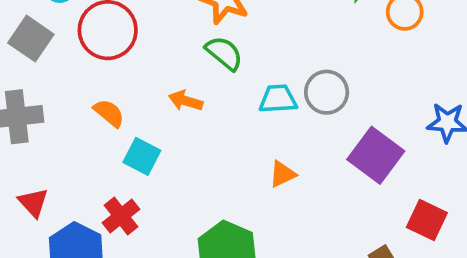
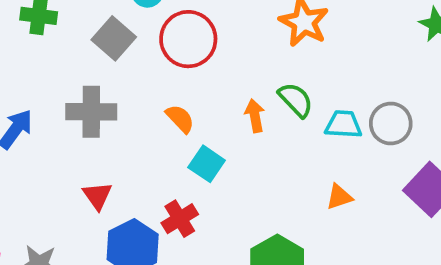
green semicircle: (224, 53) -> (296, 100), moved
orange arrow: (186, 101) -> (255, 116), turned 56

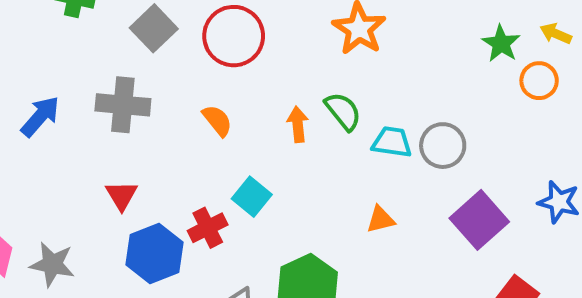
cyan square: (207, 164) -> (252, 197), moved

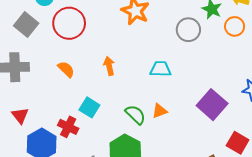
green semicircle: (343, 111) -> (135, 115), moved
gray circle: (443, 146) -> (188, 30), moved
red cross: (208, 228) -> (68, 127), turned -30

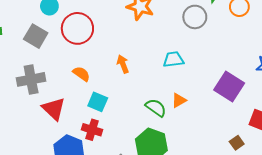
cyan square: (89, 107) -> (98, 102), moved
red triangle: (20, 116) -> (54, 109), moved, size x1.4

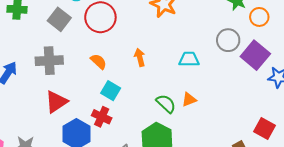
gray circle: (195, 17) -> (228, 40), moved
purple square: (229, 86) -> (255, 55), moved
red triangle: (54, 109) -> (56, 102), moved, turned 35

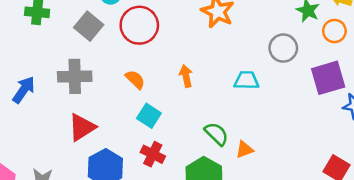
gray circle: (228, 40) -> (283, 48), moved
purple square: (255, 55) -> (328, 78), turned 32
orange triangle: (189, 100) -> (244, 149), moved
red cross: (102, 117) -> (153, 154), moved

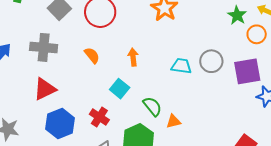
gray circle: (283, 48) -> (211, 61), moved
cyan square: (149, 116) -> (120, 89), moved

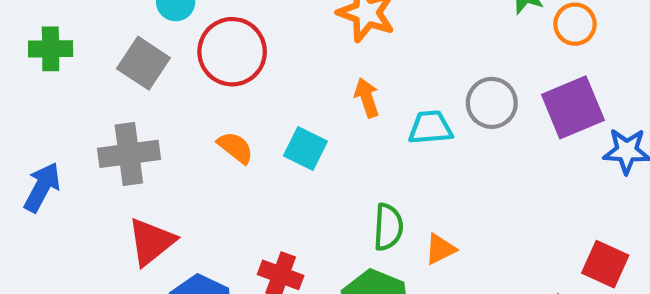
orange arrow: (133, 57) -> (367, 98), moved
cyan square: (120, 89) -> (305, 148), moved
green semicircle: (152, 106) -> (388, 227), turned 55

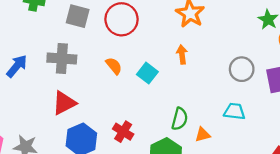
gray square: (143, 63) -> (78, 16), turned -30
cyan trapezoid: (430, 128) -> (234, 111), moved

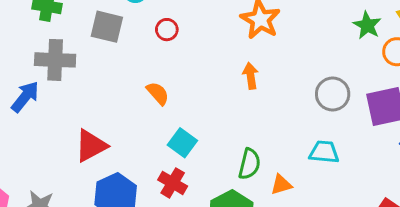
red circle: (122, 19) -> (167, 30), size x0.5
gray cross: (62, 59) -> (55, 60), moved
cyan square: (147, 73) -> (182, 143), moved

